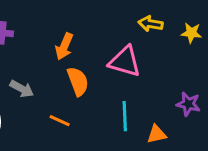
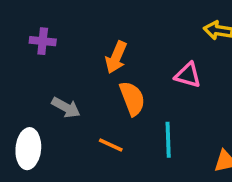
pink triangle: (125, 62) -> (188, 75), size x0.7
cyan line: (125, 116) -> (168, 140), moved

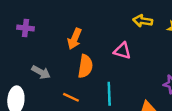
orange semicircle: (132, 98) -> (85, 66), turned 30

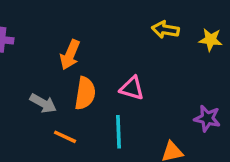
pink triangle: (122, 51) -> (132, 88), moved
gray arrow: (41, 72) -> (43, 103), moved

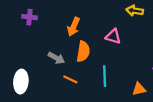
pink triangle: (132, 88) -> (113, 36), moved

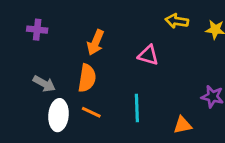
orange semicircle: (83, 51) -> (87, 78), moved
gray arrow: (56, 58) -> (44, 84), moved
white ellipse: (21, 82) -> (58, 115), moved

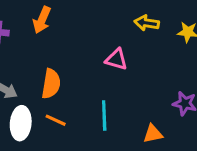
orange arrow: (96, 42) -> (42, 20), moved

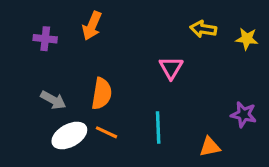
pink triangle: (116, 59) -> (171, 68), turned 45
white ellipse: (21, 123) -> (69, 136), turned 56

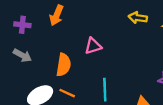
pink triangle: (171, 68) -> (93, 46), moved, turned 42
gray arrow: (53, 100) -> (22, 55), moved

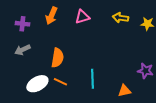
pink triangle: (93, 46) -> (82, 17), moved
gray arrow: (22, 55) -> (22, 50), turned 126

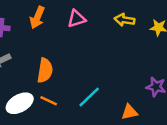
cyan line: (92, 79) -> (89, 97), turned 48

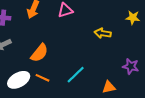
yellow arrow: (124, 20) -> (103, 33), moved
orange semicircle: (45, 70) -> (39, 53), turned 30

